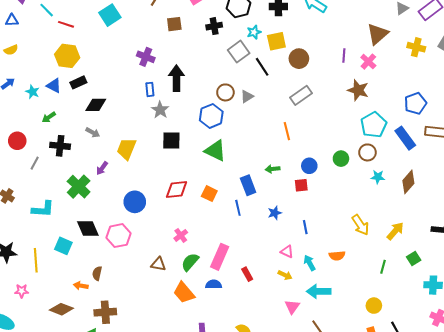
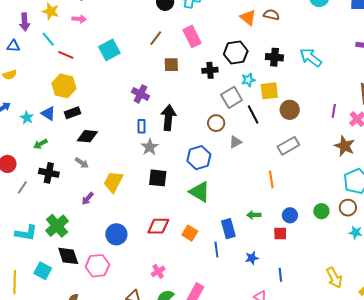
brown circle: (225, 92) -> (216, 123), moved
green cross: (79, 187) -> (57, 226), moved

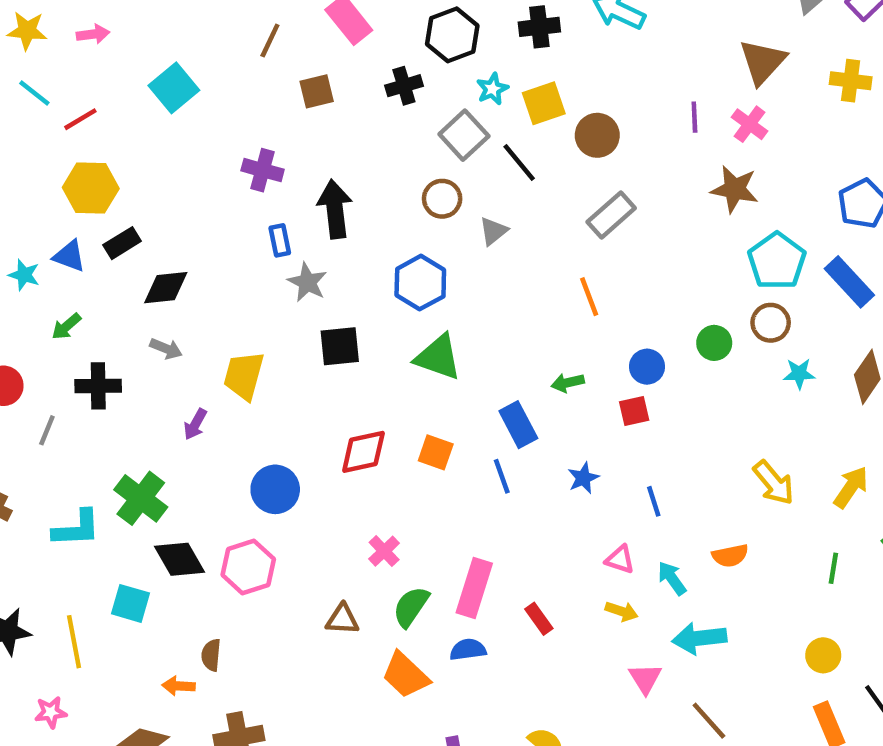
red line: (66, 55) -> (80, 119), turned -42

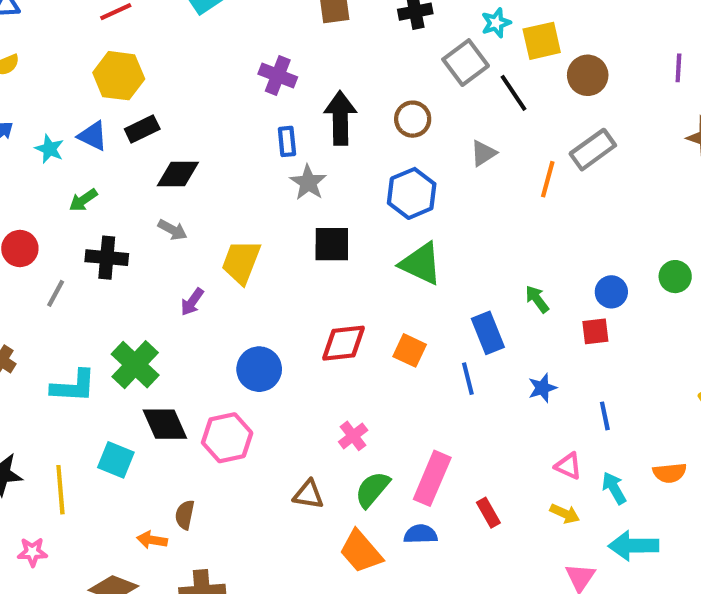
brown circle: (442, 199) -> (413, 119), moved
orange line: (589, 297) -> (548, 179), moved, turned 30
green arrow: (568, 383) -> (537, 299), turned 60

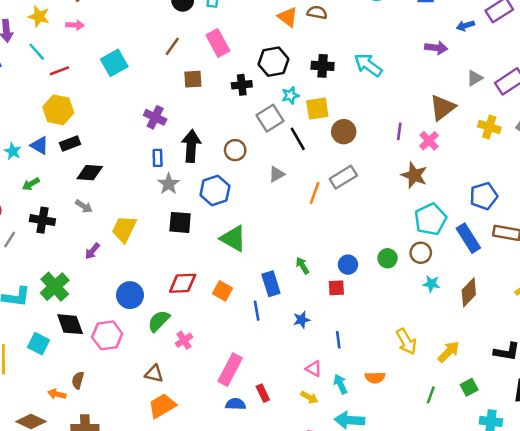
blue hexagon: (412, 193) -> (215, 191), moved
green semicircle: (372, 489) -> (159, 321), moved
blue semicircle: (421, 534) -> (236, 404), moved
orange trapezoid: (361, 552) -> (162, 406), moved, turned 96

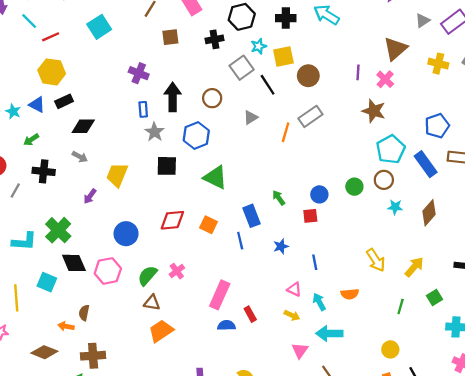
green semicircle: (159, 321) -> (147, 276), moved

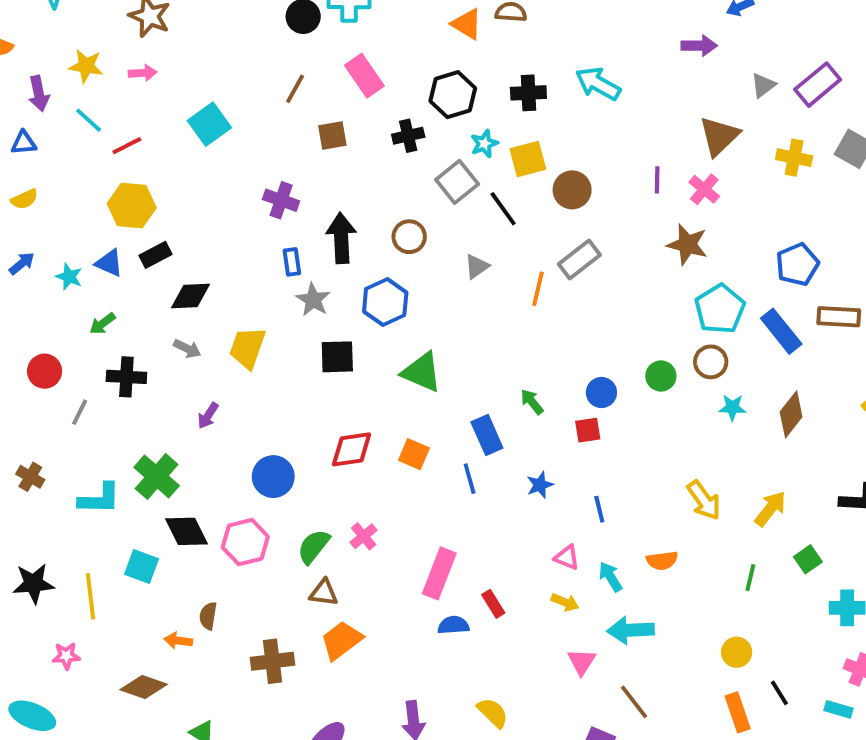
yellow trapezoid: (117, 175) -> (247, 348), moved
brown cross: (93, 356) -> (273, 661), moved

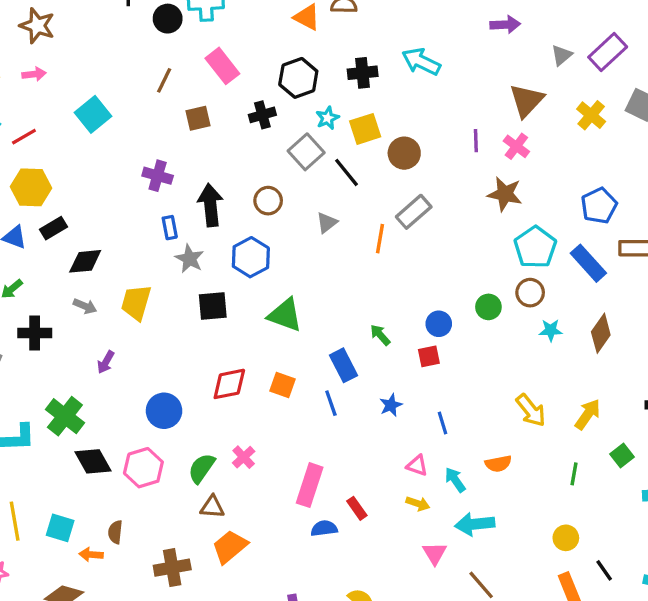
yellow cross: (794, 158) -> (591, 115), turned 32
cyan square: (142, 567) -> (60, 528), moved

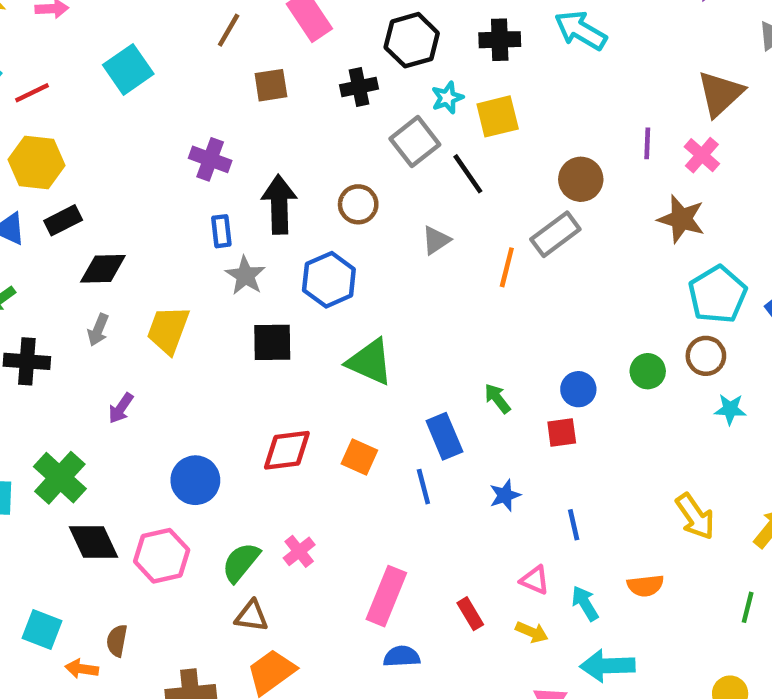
brown circle: (404, 153) -> (581, 179), moved
gray arrow: (85, 306) -> (98, 330), turned 85
red rectangle: (357, 508) -> (470, 614), moved

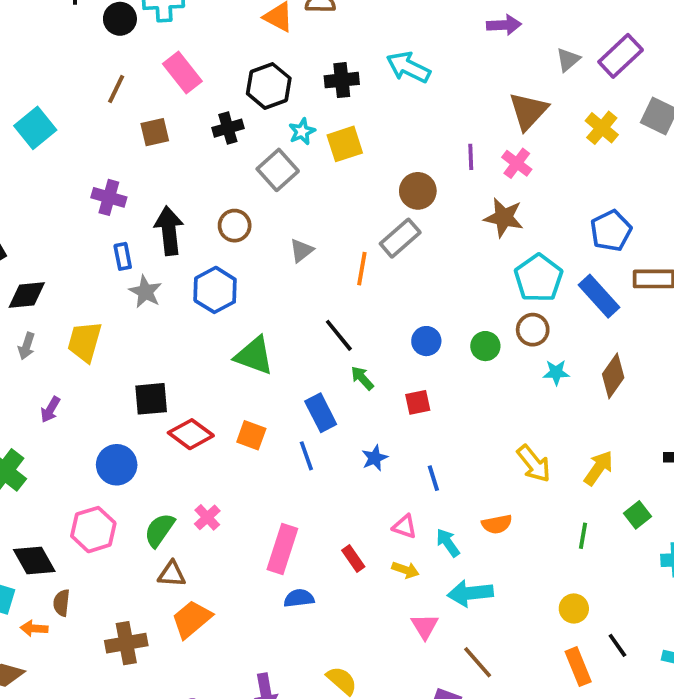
black line: (468, 174) -> (339, 335), moved
black square: (272, 342) -> (151, 399), moved
blue circle: (578, 389) -> (426, 341), moved
red diamond: (287, 450) -> (191, 434), turned 48
black diamond: (94, 542) -> (34, 560), moved

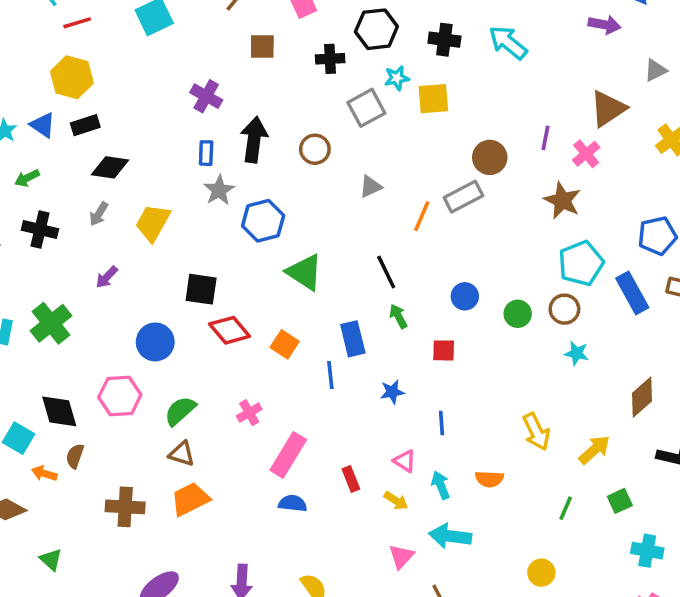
blue hexagon: (215, 290) -> (263, 221), moved
brown diamond: (613, 376) -> (642, 397), moved
pink cross: (207, 517) -> (249, 413), moved

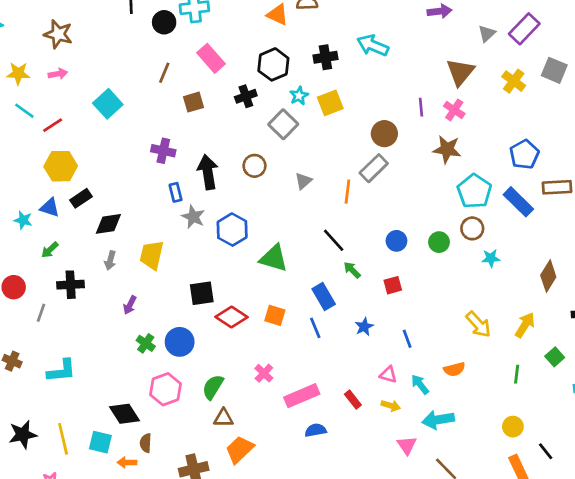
green cross: (51, 323) -> (146, 343), moved, size x0.6
pink rectangle: (288, 455) -> (302, 396), turned 52

